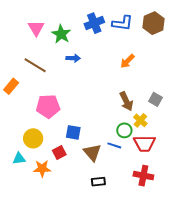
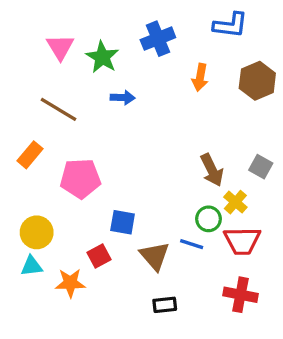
blue L-shape: (122, 23) -> (230, 25), moved
brown hexagon: (153, 23) -> (257, 81), moved
orange arrow: (127, 61) -> (200, 77), moved, turned -35
orange rectangle: (11, 86) -> (30, 155), moved
yellow circle: (33, 138) -> (37, 232), moved

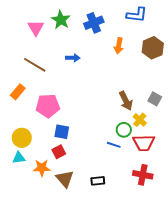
green star: (102, 57) -> (61, 20), moved
blue square: (123, 222) -> (62, 132), moved
brown triangle: (155, 256) -> (65, 179), moved

